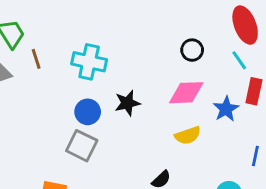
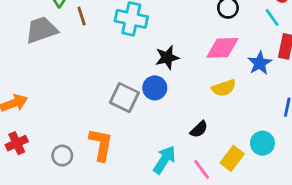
blue circle: (88, 112) -> (155, 88), moved

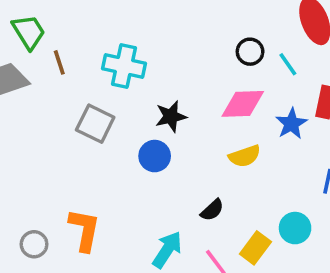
cyan line: (272, 17) -> (288, 64), moved
gray square: (124, 98) -> (95, 124), moved

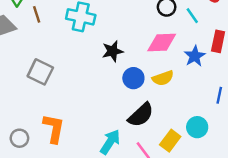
gray square: (95, 124) -> (40, 72), moved
blue circle: (155, 156) -> (133, 78), moved
black semicircle: (212, 210) -> (141, 115), size x1.6

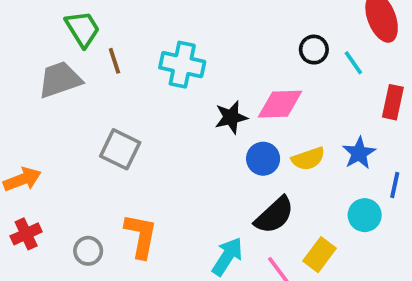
pink diamond: (162, 43) -> (280, 104), moved
blue star: (195, 56) -> (359, 153), moved
cyan circle: (197, 127) -> (365, 215), moved

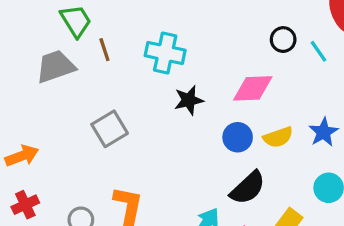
black star: (231, 117) -> (189, 100), moved
gray square: (120, 149) -> (110, 129), turned 33

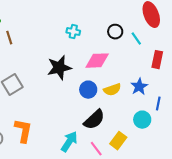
cyan cross: (165, 53) -> (73, 32), moved, size x0.6
black star: (189, 100) -> (59, 68), size x1.4

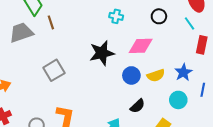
cyan line: (136, 39) -> (190, 23), moved
black semicircle: (94, 120) -> (138, 106), size x0.7
cyan circle: (142, 120) -> (178, 100), moved

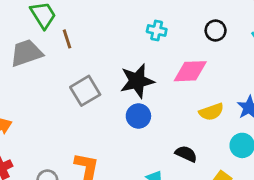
gray square: (54, 70) -> (85, 91), moved
blue circle: (131, 75) -> (138, 116), moved
black semicircle: (138, 106) -> (186, 154), turned -112

